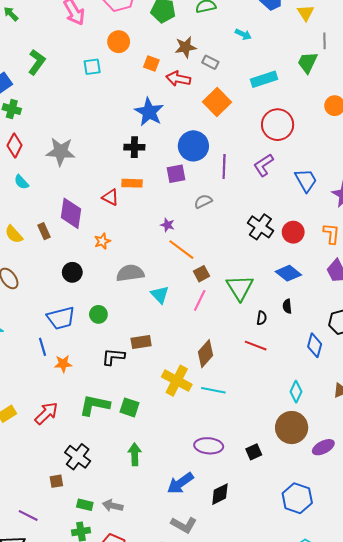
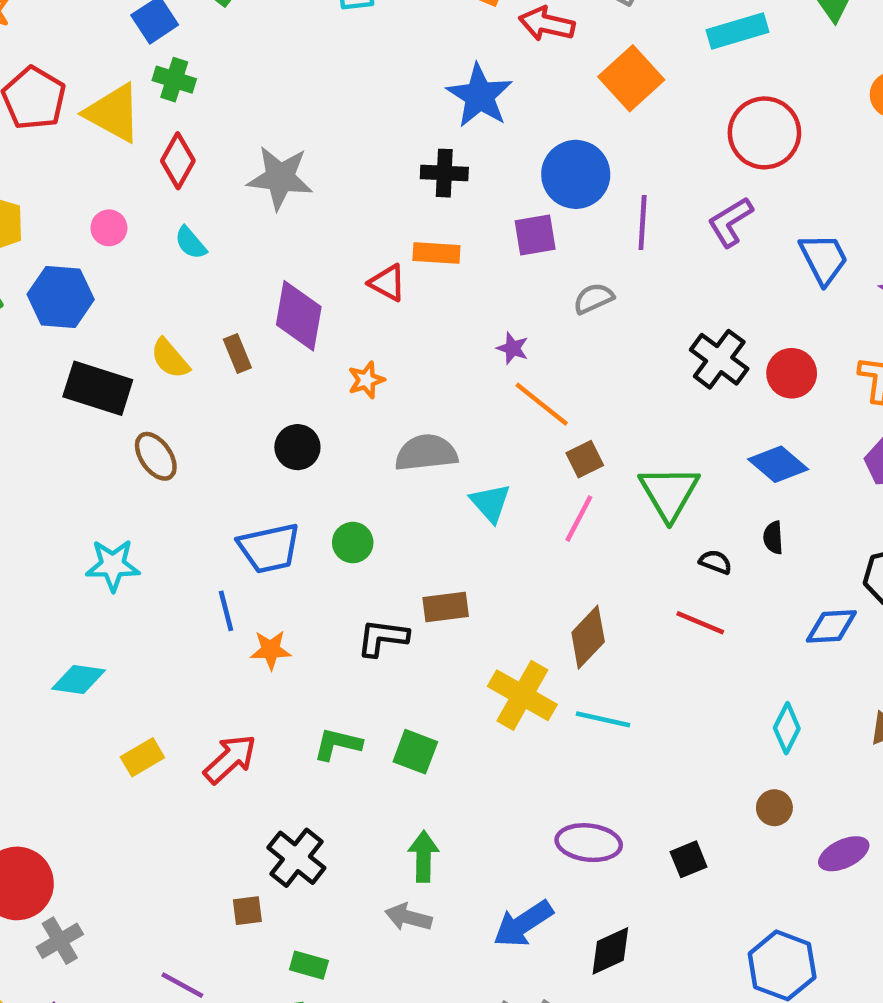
black semicircle: (262, 318) -> (715, 562), turned -80
blue diamond: (315, 345) -> (831, 626), turned 70
green L-shape: (94, 405) -> (338, 744), size x0.7
brown circle: (292, 428) -> (774, 808), size x0.5
gray arrow: (113, 506) -> (408, 917), moved

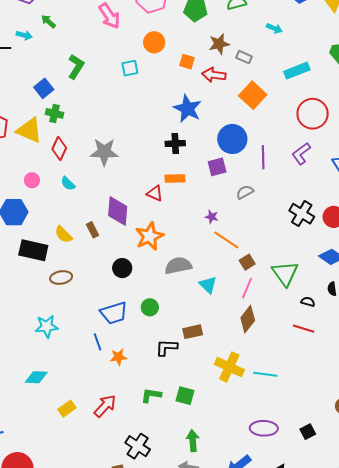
orange star: (366, 380) -> (149, 236), size x1.8
brown ellipse: (156, 456) -> (61, 278), turned -60
brown diamond: (588, 637) -> (248, 319), moved

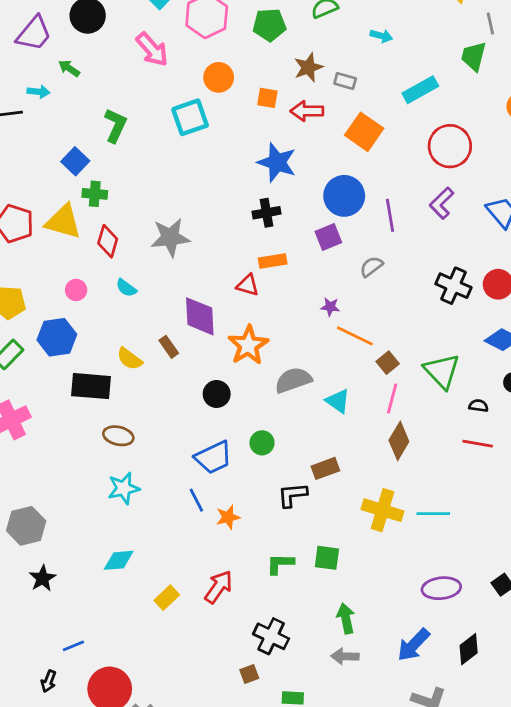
cyan square: (130, 68) -> (190, 117), size x1.5
brown ellipse: (61, 278) -> (118, 436), moved, turned 30

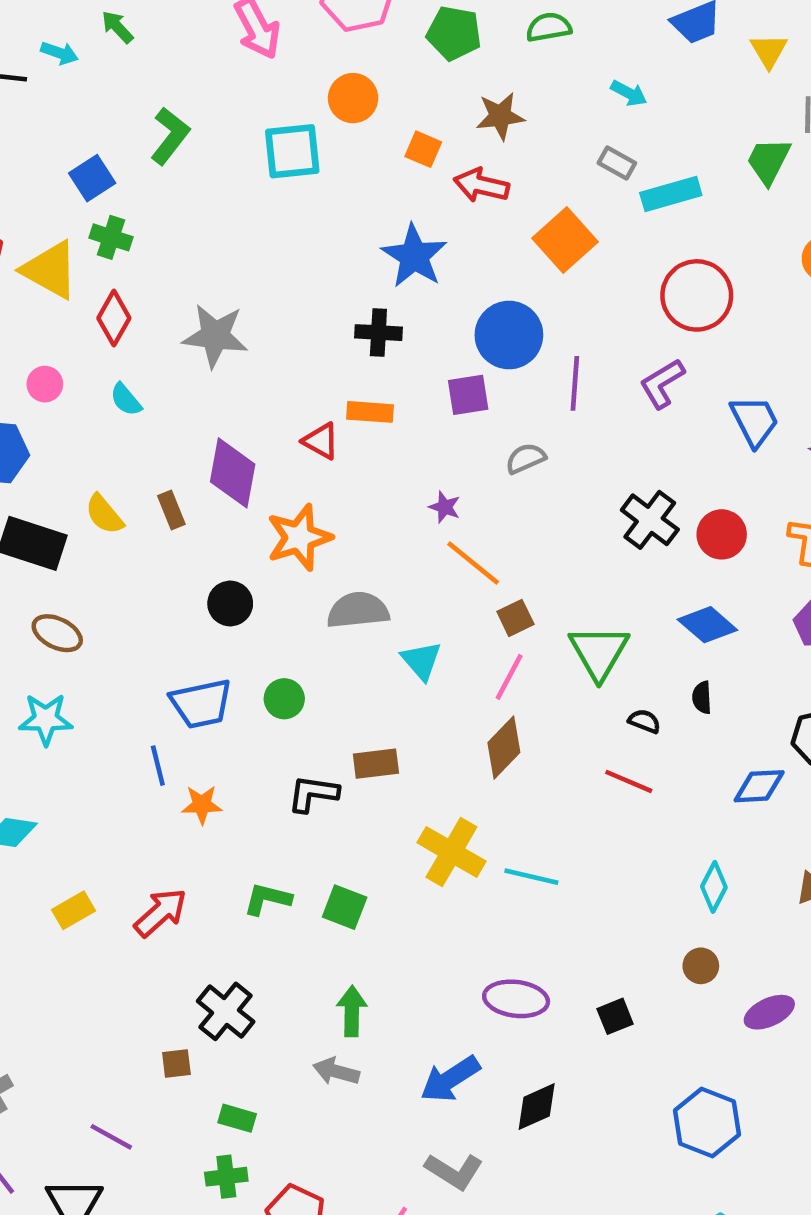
gray rectangle: (345, 81) -> (617, 163), moved

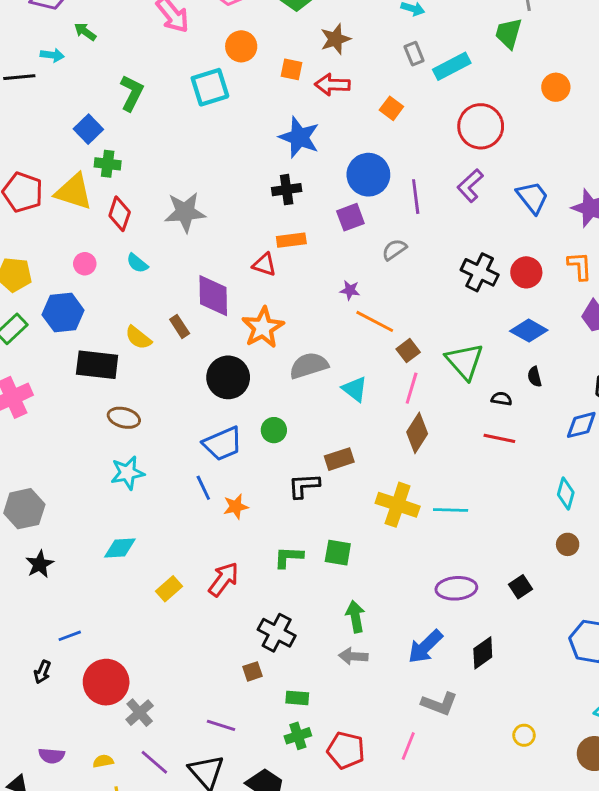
gray rectangle: (617, 163) -> (414, 54), turned 50
orange square: (565, 240) -> (391, 108), size x0.6
black circle: (230, 603) -> (228, 377), size x1.5

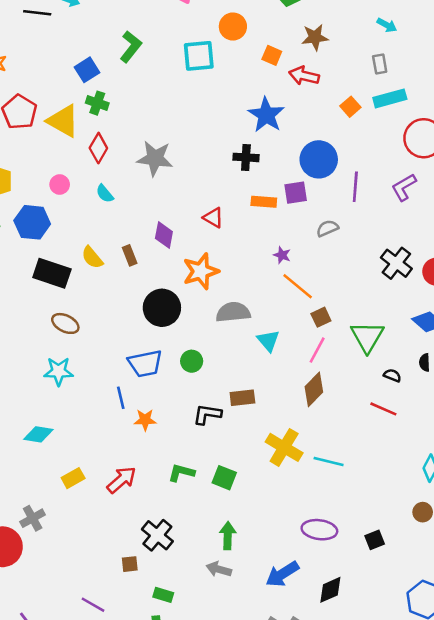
cyan rectangle: (452, 66) -> (390, 98), moved
orange rectangle: (291, 240) -> (264, 202), moved
purple diamond: (213, 296) -> (164, 235), size x0.7
gray cross: (140, 713) -> (33, 518), moved

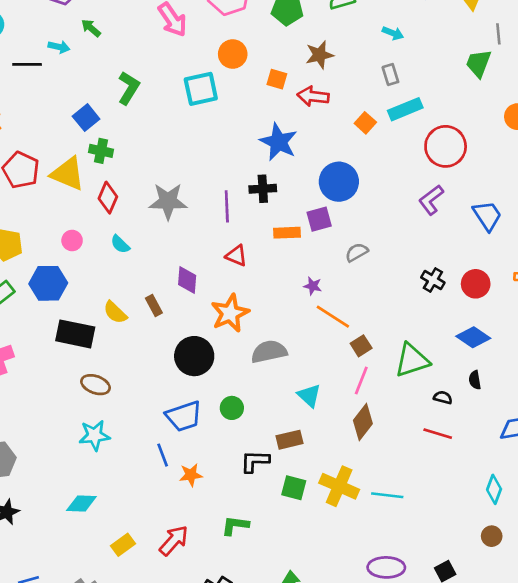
purple line: (355, 187) -> (227, 206), moved
black cross: (396, 263) -> (433, 280), size x0.7
green triangle: (367, 337) -> (412, 360), turned 48
cyan triangle: (268, 341) -> (309, 396), moved
green square: (224, 478) -> (294, 488), moved

